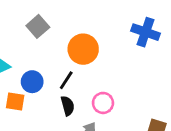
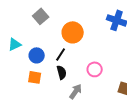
orange square: (15, 102) -> (35, 77), moved
pink circle: (103, 103) -> (95, 69), moved

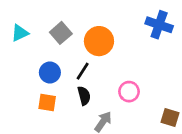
gray square: (41, 16) -> (61, 33), moved
cyan triangle: (15, 44) -> (20, 33), moved

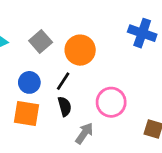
pink circle: (129, 92) -> (111, 102), size x1.4
orange square: (47, 103) -> (27, 113), size x1.4

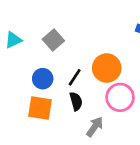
orange circle: (80, 50) -> (107, 68), moved

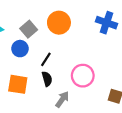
orange circle: (107, 68) -> (59, 23), moved
blue circle: (43, 79) -> (20, 49), moved

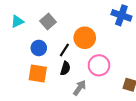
orange circle: (59, 23) -> (85, 38), moved
blue circle: (20, 49) -> (39, 48), moved
black semicircle: (47, 79) -> (65, 68), turned 32

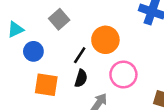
cyan triangle: (17, 21) -> (15, 30), moved
blue circle: (39, 48) -> (33, 51), moved

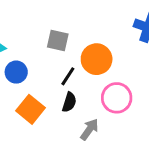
gray square: (59, 19) -> (58, 40), moved, turned -36
orange square: (46, 85) -> (31, 109), turned 30

